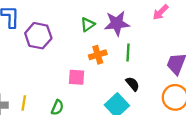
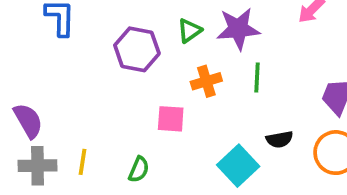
purple hexagon: (38, 36) -> (137, 49), moved
black semicircle: (133, 84) -> (279, 139), moved, turned 120

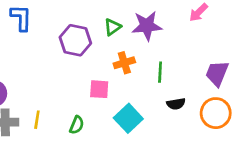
green line: (257, 78) -> (160, 72), moved
cyan square: (238, 166) -> (128, 118), moved

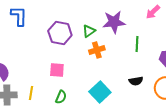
green triangle: (112, 27) -> (89, 31), moved
green line: (160, 72) -> (137, 44), moved
pink square: (99, 89) -> (57, 70), moved

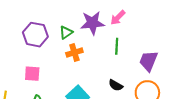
pink arrow: (153, 12) -> (118, 18), moved
black semicircle: (136, 81) -> (116, 85), turned 40

